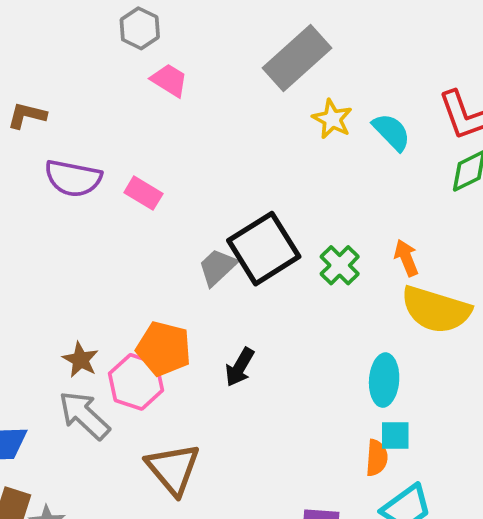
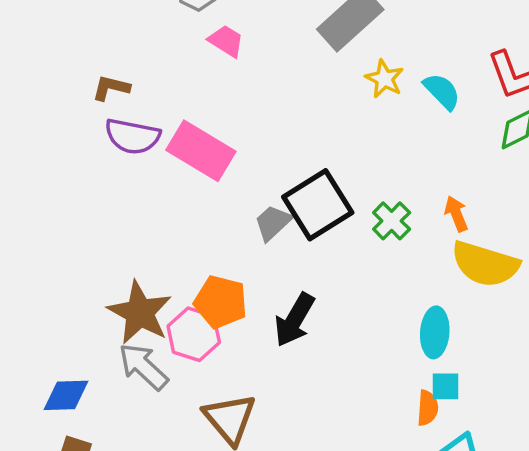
brown L-shape: (27, 115) -> (111, 88), moved
pink rectangle: (143, 193) -> (201, 151), size x1.8
brown star: (80, 360) -> (140, 313), size x1.8
black arrow: (240, 367) -> (294, 320), size x1.4

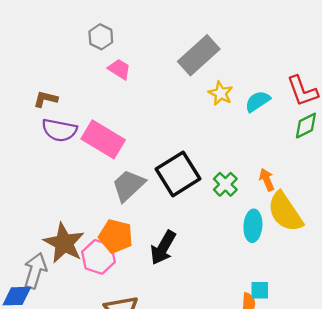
cyan semicircle: (442, 91) -> (258, 101), turned -80
gray trapezoid: (273, 223) -> (129, 185), moved, size x1.4
yellow semicircle: (485, 264) -> (285, 212), turned 39
cyan ellipse: (435, 332) -> (253, 226), moved
gray arrow: (143, 367) -> (35, 271), moved, turned 64

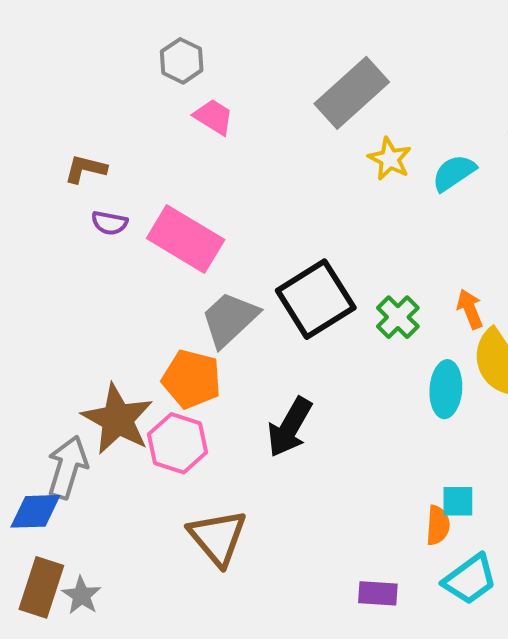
purple semicircle: (59, 130) -> (109, 223), size x0.6
orange pentagon: (116, 236) -> (192, 379), moved

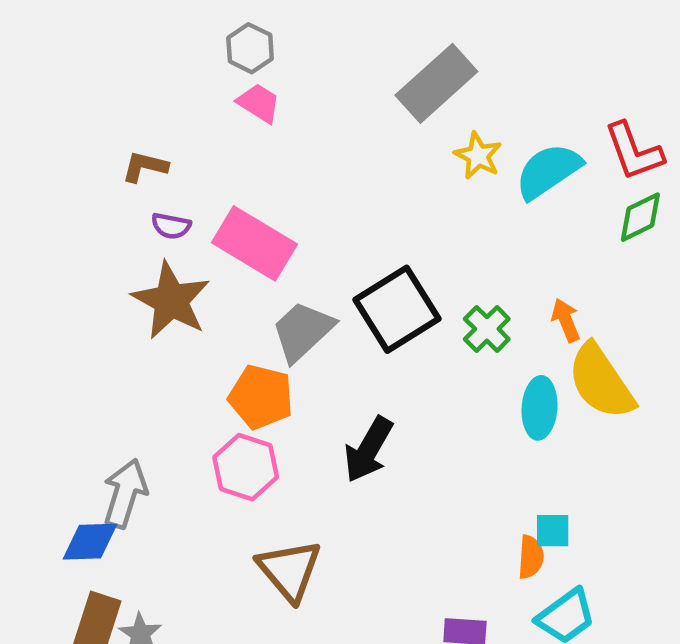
pink trapezoid: (214, 117) -> (259, 103), moved
cyan semicircle: (454, 173) -> (548, 171), size x1.4
brown star: (117, 419) -> (171, 300), moved

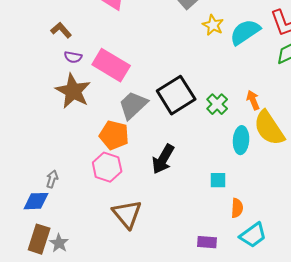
brown L-shape: (145, 167) -> (61, 30), turned 35
gray arrow: (125, 493) -> (52, 179), size x0.6
cyan square: (553, 531) -> (218, 180), moved

